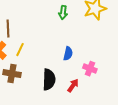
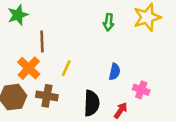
yellow line: (20, 50) -> (66, 68), moved

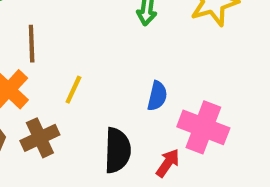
pink cross: (141, 90) -> (203, 127), size x1.6
brown cross: (47, 96) -> (40, 138), turned -35

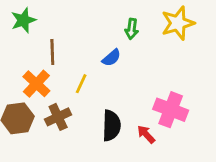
blue semicircle: (157, 96) -> (111, 58), moved, turned 36
red arrow: (168, 163) -> (146, 134), turned -78

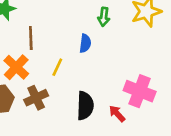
blue semicircle: (111, 58) -> (85, 43), turned -42

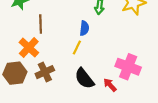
yellow line: (57, 67) -> (77, 47), moved
black semicircle: (85, 106) -> (84, 78), turned 140

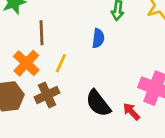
yellow line: (77, 47) -> (61, 63), moved

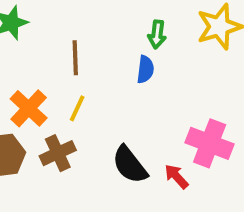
brown line: (41, 33) -> (75, 58), moved
blue semicircle: (98, 38) -> (145, 69), moved

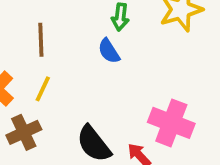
blue semicircle: (145, 69) -> (109, 51), turned 140

